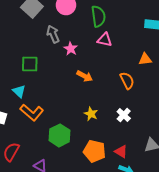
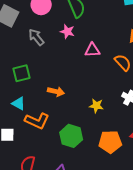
pink triangle: (105, 40) -> (92, 50), moved
pink star: (71, 49) -> (67, 31), moved
orange arrow: (85, 76) -> (56, 92), moved

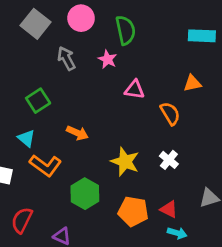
green square: (22, 73) -> (38, 101), turned -30
yellow star: (96, 106) -> (125, 162), size x1.5

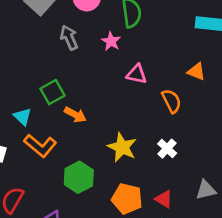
orange triangle: (192, 83) -> (196, 72), turned 30
green square: (38, 101) -> (52, 92), moved

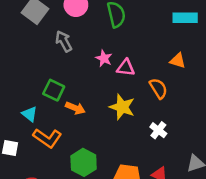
pink star: (111, 41) -> (104, 58), moved
green square: (52, 92) -> (54, 90), turned -30
yellow star: (122, 147) -> (122, 107), moved

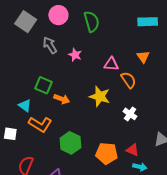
pink star: (104, 58) -> (75, 55), moved
orange triangle: (178, 61) -> (143, 57), turned 40
pink triangle: (126, 68) -> (111, 64), moved

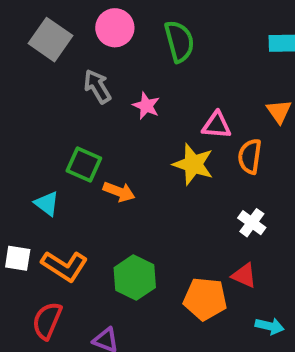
orange semicircle: (128, 80) -> (250, 156), turned -138
yellow star: (100, 96) -> (193, 164), moved
orange L-shape: (40, 124) -> (65, 266), moved
red triangle: (133, 150) -> (244, 275), moved

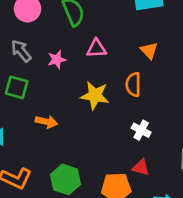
pink star: (146, 106) -> (57, 60), turned -30
pink triangle: (217, 125) -> (96, 48), moved
green square: (84, 164) -> (17, 87), moved

